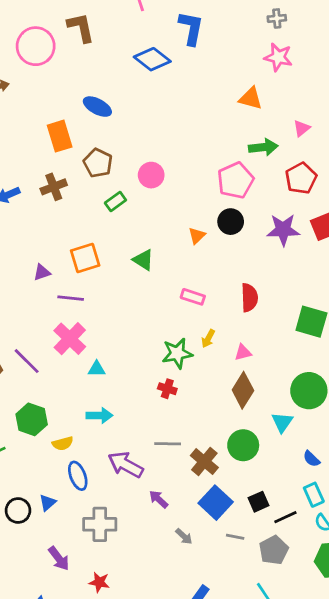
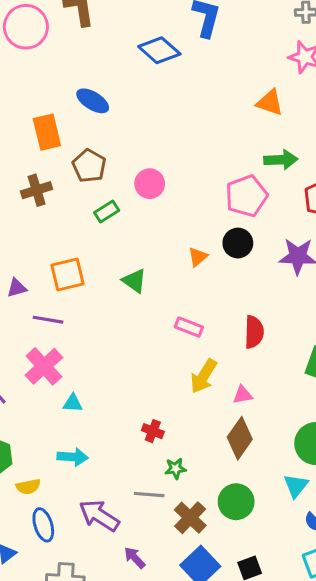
yellow arrow: (208, 338) -> (204, 376), size x1.6
green star: (177, 353) -> (175, 469), moved, size x0.6
cyan triangle: (282, 422) -> (296, 486), moved

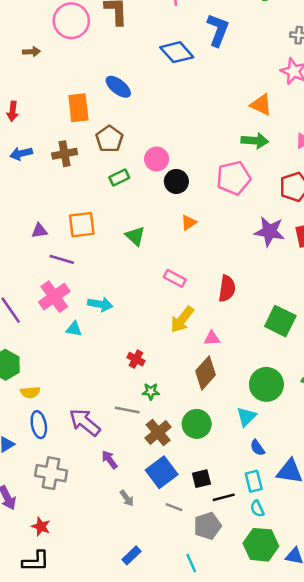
green arrow: (281, 160) -> (255, 141), moved
black circle: (238, 243) -> (176, 181), moved
cyan arrow: (73, 457) -> (100, 304), moved

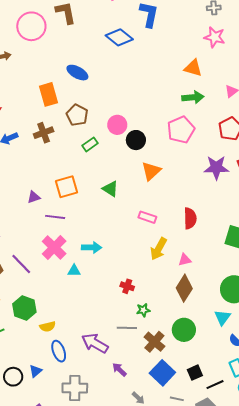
orange triangle: (189, 223) -> (151, 171), size x1.5

